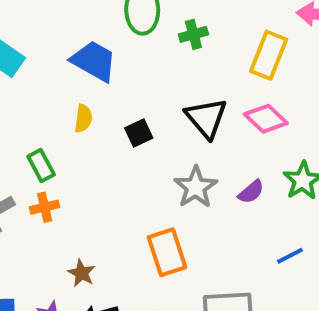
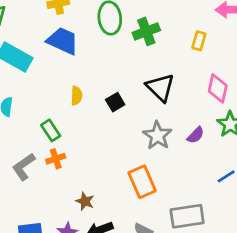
green cross: (193, 34) -> (146, 31), size x1.4
yellow rectangle: (269, 55) -> (199, 41), size x0.6
blue trapezoid: (94, 61) -> (63, 41), moved
pink diamond: (266, 119) -> (218, 88), moved, turned 64

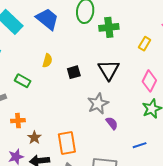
green rectangle: (51, 130) -> (23, 81), turned -42
purple semicircle: (196, 135) -> (112, 123), moved, turned -96
orange cross: (56, 159) -> (18, 121), moved
orange rectangle: (142, 182) -> (67, 143), moved

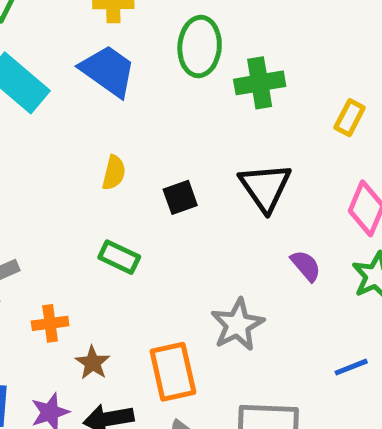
green rectangle: (23, 81) -> (119, 257), moved
gray star: (98, 104) -> (237, 325), moved
purple semicircle: (112, 123) -> (306, 266), moved

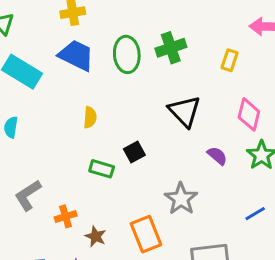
green ellipse: (200, 47) -> (127, 54), moved
black square: (180, 197) -> (134, 152), moved

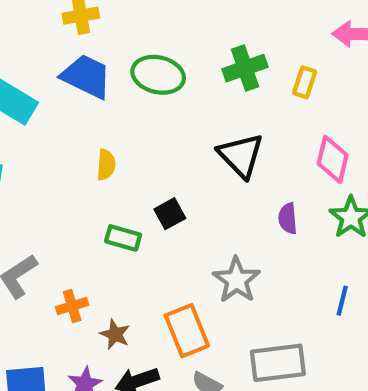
green cross: (171, 48) -> (245, 68), moved
green ellipse: (127, 54) -> (158, 75), turned -72
purple semicircle: (217, 156) -> (288, 218), turned -135
blue line: (255, 214) -> (342, 301), turned -45

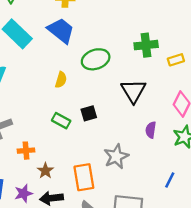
green ellipse: (158, 75) -> (96, 59), moved, turned -44
yellow rectangle: (305, 82) -> (176, 60), turned 42

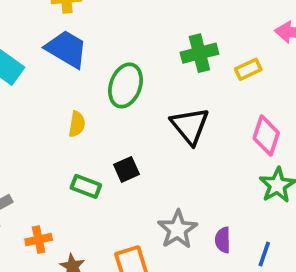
green ellipse: (96, 59) -> (125, 85), turned -44
purple semicircle: (151, 130) -> (223, 240), moved

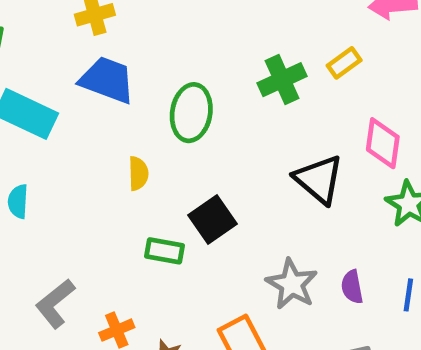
green cross: (199, 53) -> (282, 80), moved
black triangle: (190, 126) -> (319, 179), moved
black square: (127, 169) -> (212, 220), size x1.4

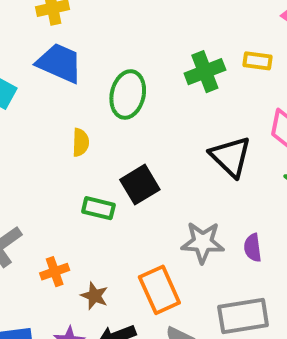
yellow rectangle: (344, 63) -> (257, 61), turned 40
gray star: (292, 284) -> (203, 242), turned -30

